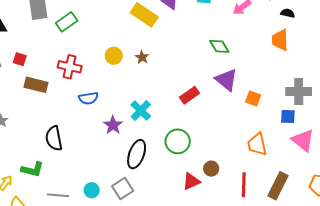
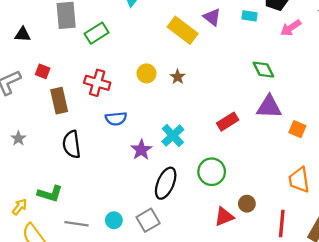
purple triangle: (226, 80) -> (269, 107), turned -40
brown rectangle: (36, 85) -> (59, 101), turned 60
black semicircle: (54, 138) -> (72, 144), moved

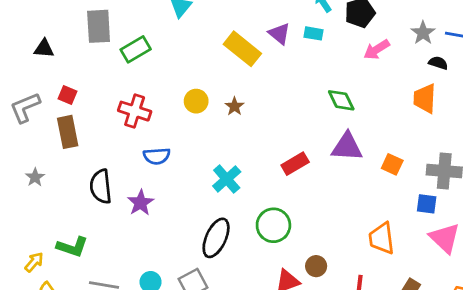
cyan rectangle: (250, 16) -> (314, 33), moved
brown rectangle: (59, 101) -> (68, 132), moved
orange square: (297, 129) -> (392, 164), moved
purple star: (141, 150) -> (141, 203), moved

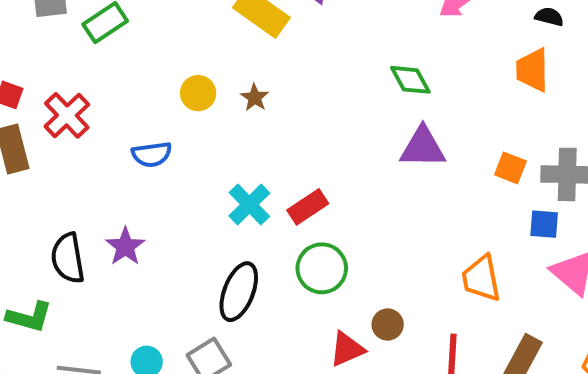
red cross: (135, 111) -> (67, 115), moved, turned 32
blue semicircle: (157, 156) -> (152, 154), moved
red rectangle: (295, 164) -> (308, 207), moved
orange square: (392, 164) -> (510, 168), moved
black semicircle: (101, 186) -> (68, 258), moved

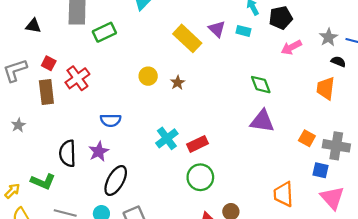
blue semicircle: (152, 154) -> (111, 120), moved
black ellipse: (239, 292) -> (116, 181), moved

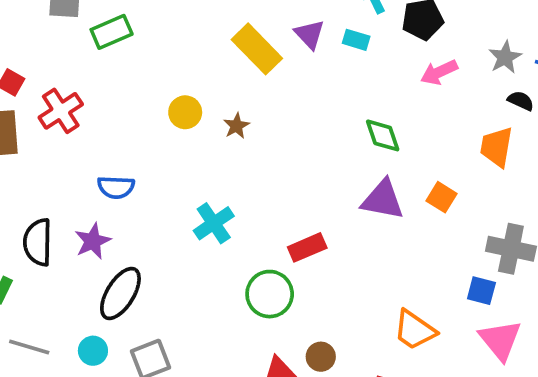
orange square: (307, 138) -> (441, 197), moved
red rectangle: (198, 144) -> (307, 247), moved
orange trapezoid: (283, 194) -> (415, 330), turned -55

